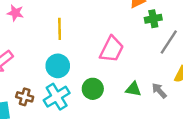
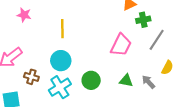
pink trapezoid: (112, 49) -> (121, 45), moved
brown cross: (25, 97) -> (31, 77), moved

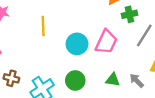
cyan circle: (61, 61) -> (77, 44), moved

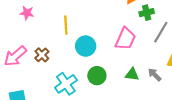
cyan circle: (77, 44) -> (86, 46), moved
brown cross: (11, 78) -> (42, 55), moved, turned 32

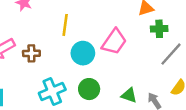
pink trapezoid: (125, 39) -> (114, 42), moved
brown cross: (42, 55) -> (31, 53), turned 32

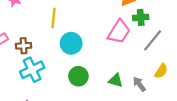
pink trapezoid: (114, 42) -> (119, 32), moved
cyan cross: (52, 91) -> (32, 70), moved

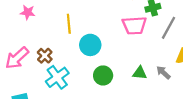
pink trapezoid: (119, 32) -> (134, 25), turned 65
brown cross: (24, 46) -> (45, 56), turned -32

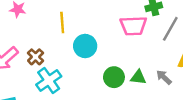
green circle: (103, 75) -> (114, 77), moved

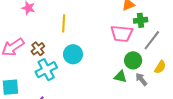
cyan circle: (85, 46) -> (73, 54), moved
green circle: (114, 77) -> (133, 60), moved

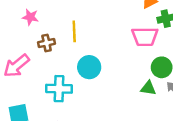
brown cross: (38, 49) -> (47, 43), moved, turned 32
cyan cross: (46, 70) -> (59, 89), turned 35

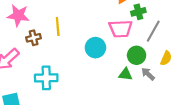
pink star: (30, 17) -> (18, 15), size x1.5
cyan circle: (89, 67) -> (95, 48), moved

